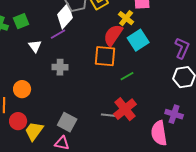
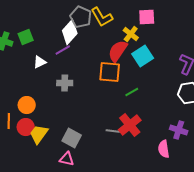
white triangle: (35, 46) -> (40, 62), turned 40
red circle: (18, 121) -> (26, 127), moved
yellow trapezoid: (34, 131) -> (39, 134), moved
pink semicircle: (159, 133) -> (164, 149), size x0.7

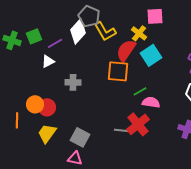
yellow L-shape: (102, 17) -> (105, 31), moved
purple line: (63, 50) -> (55, 43), moved
red circle: (26, 127) -> (47, 107), moved
pink semicircle: (164, 149) -> (151, 102), moved, turned 108

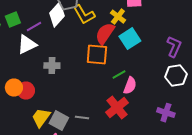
white triangle: (48, 61) -> (27, 45), size x1.5
pink semicircle: (151, 102) -> (130, 86), turned 102
gray line: (121, 130) -> (82, 118), moved
yellow trapezoid: (47, 133) -> (41, 118), moved

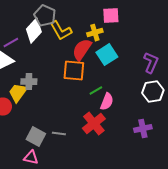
yellow cross: (118, 17) -> (95, 33), turned 35
purple cross: (166, 113) -> (143, 129), turned -30
yellow trapezoid: (41, 118) -> (18, 93), moved

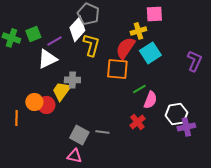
yellow L-shape: (61, 31) -> (91, 45), moved, turned -135
white hexagon: (153, 92) -> (176, 114), moved
red cross: (94, 124) -> (137, 122), size x0.7

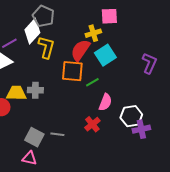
gray cross: (72, 80) -> (35, 90), moved
green line: (139, 89) -> (92, 82), moved
yellow trapezoid: (61, 91) -> (16, 93), turned 55

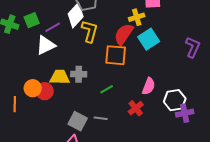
green line: (92, 82) -> (107, 89), moved

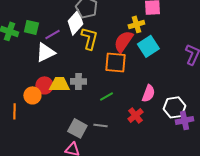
green square: (32, 20) -> (31, 27), turned 35
red circle: (45, 91) -> (44, 85), moved

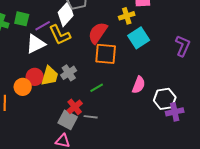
yellow L-shape: (89, 38) -> (60, 35), moved, turned 140
red semicircle: (123, 41) -> (98, 33), moved
gray cross: (78, 81) -> (69, 73), turned -35
yellow trapezoid: (59, 84) -> (50, 76), turned 105
red cross: (135, 115) -> (75, 107), moved

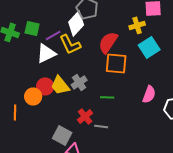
yellow trapezoid: (50, 76) -> (60, 85), turned 125
green line: (97, 88) -> (107, 97), turned 32
gray square: (68, 120) -> (62, 135), moved

